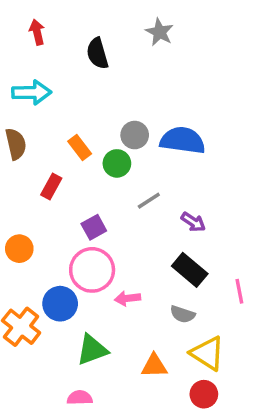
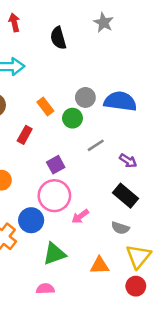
pink arrow: (128, 298) -> (80, 216), turned -30
yellow triangle: (207, 353) -> (138, 256), turned 36

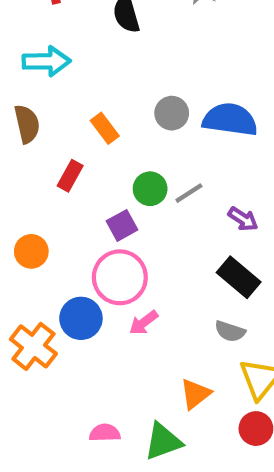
green circle: (72, 118) -> (150, 189), moved
pink arrow: (80, 216) -> (144, 323), moved
green triangle: (54, 254) -> (163, 441), moved
orange triangle: (100, 265) -> (195, 394), turned -36

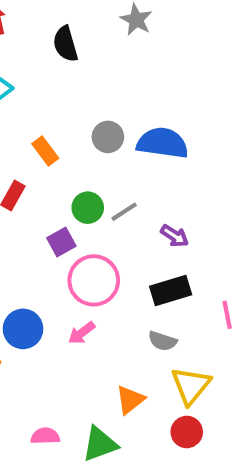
pink circle: (120, 277) -> (94, 280), moved
black rectangle: (239, 277) -> (171, 291), turned -57

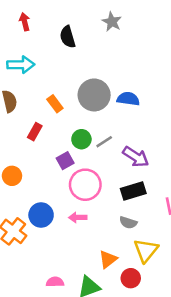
gray circle: (108, 137) -> (94, 95), size x1.6
blue semicircle: (162, 143) -> (128, 99), size x0.7
purple arrow: (175, 236) -> (136, 157), size x1.5
pink arrow: (82, 333) -> (78, 218), turned 36
red circle: (187, 432) -> (131, 278), moved

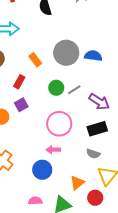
purple square: (65, 161) -> (21, 105), moved
blue circle: (41, 215) -> (42, 170), moved

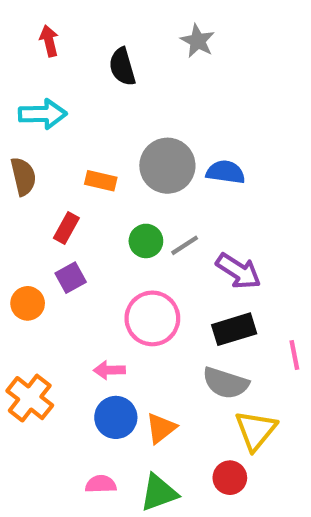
orange rectangle: (35, 60) -> (101, 181), turned -40
pink arrow: (53, 150) -> (109, 370), moved
gray semicircle: (93, 154) -> (226, 383), size x1.5
orange triangle: (77, 183) -> (161, 428), moved

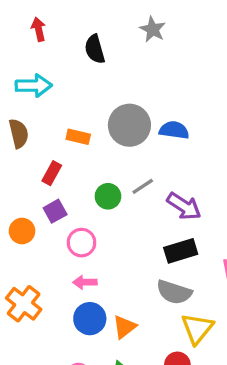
green circle: (146, 241) -> (108, 196), moved
pink circle: (152, 318) -> (82, 243), moved, size x0.7

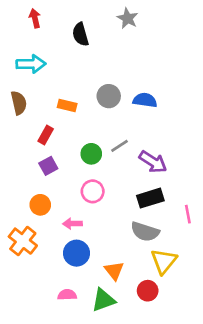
gray circle: (129, 125) -> (109, 96), size x0.7
orange circle: (22, 231) -> (40, 205), moved
pink circle: (82, 243) -> (93, 191), moved
orange triangle: (124, 327) -> (114, 271), moved, turned -30

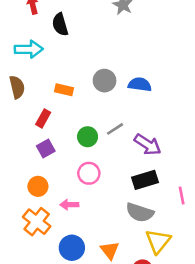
black semicircle: (81, 34) -> (60, 24), moved
orange cross: (23, 241) -> (37, 222), moved
blue circle: (76, 253) -> (72, 248), moved

